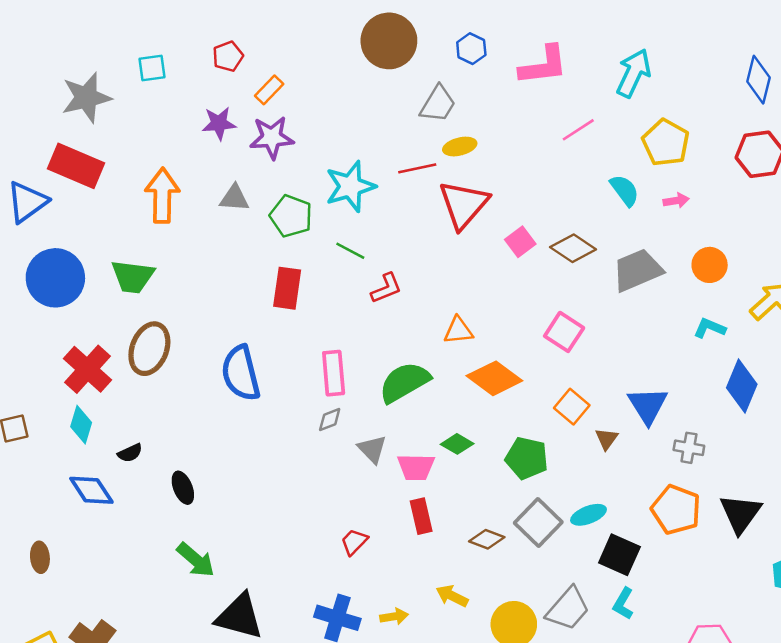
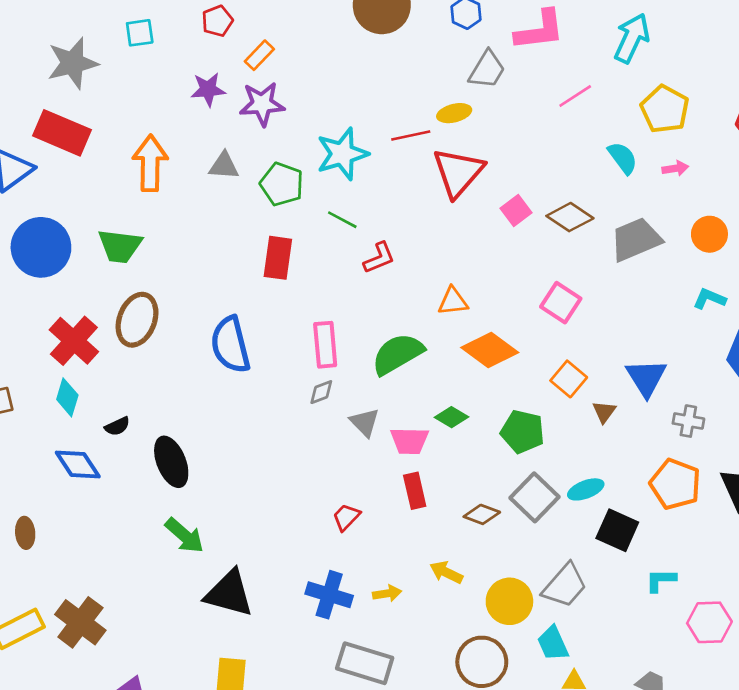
gray trapezoid: (438, 104) -> (487, 70), moved
black ellipse: (183, 488) -> (171, 462), size x1.5
cyan L-shape: (623, 604) -> (661, 580), moved, turned 60

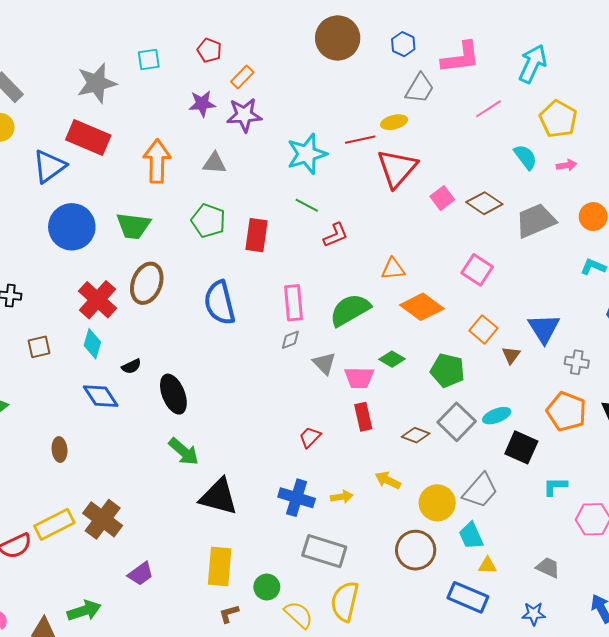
red pentagon: (217, 21) -> (209, 50), turned -30
green pentagon: (282, 184) -> (208, 221), moved

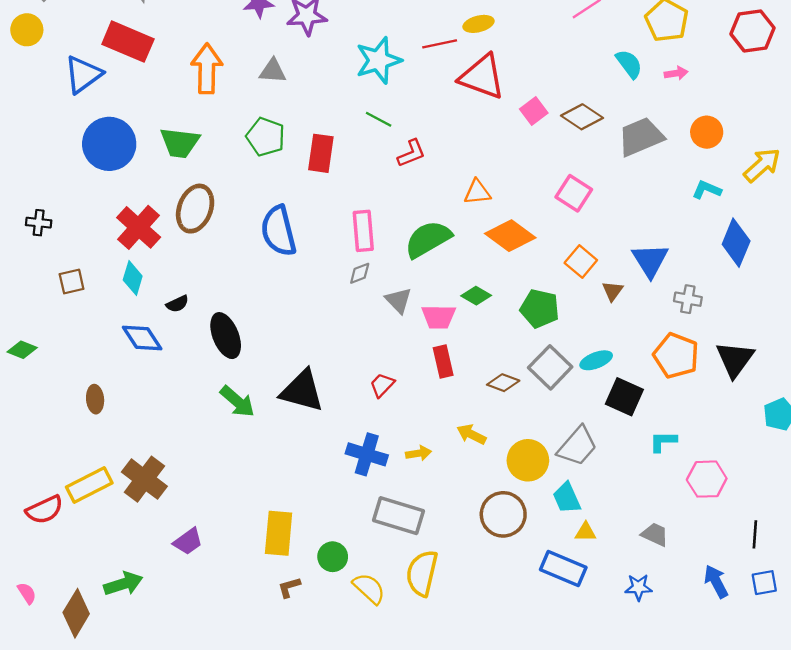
red triangle: (397, 168) -> (482, 77), turned -51
black triangle: (219, 497) -> (302, 391), moved

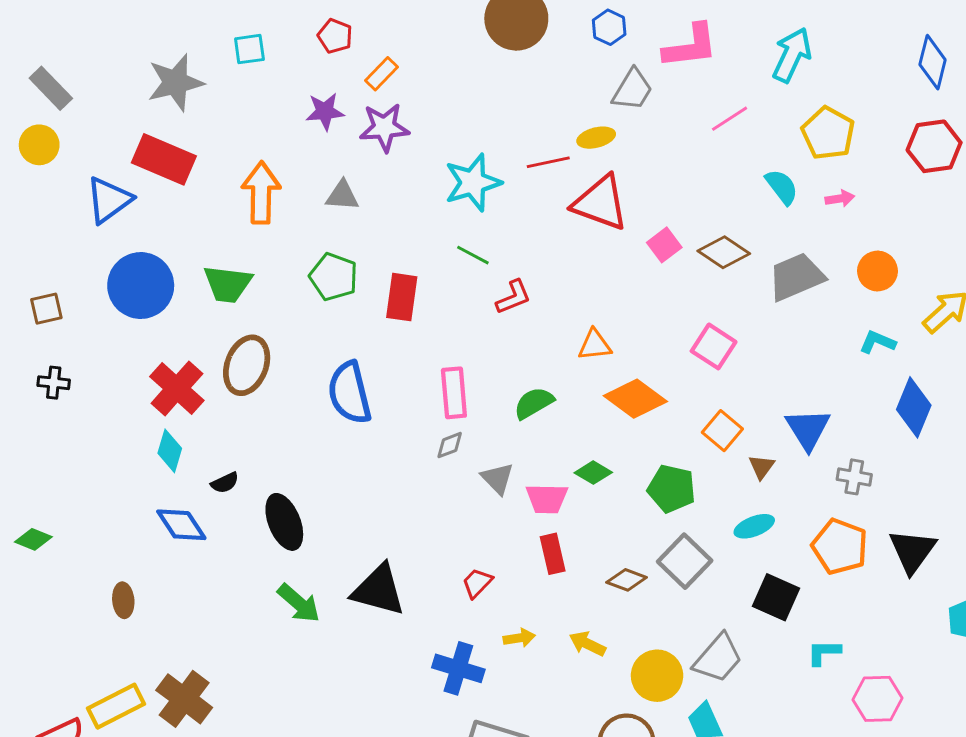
green semicircle: (428, 239) -> (534, 403), size x0.7
brown square: (72, 281) -> (46, 309), moved
cyan ellipse: (596, 360) -> (754, 526), moved
yellow arrow: (419, 453) -> (519, 638), moved

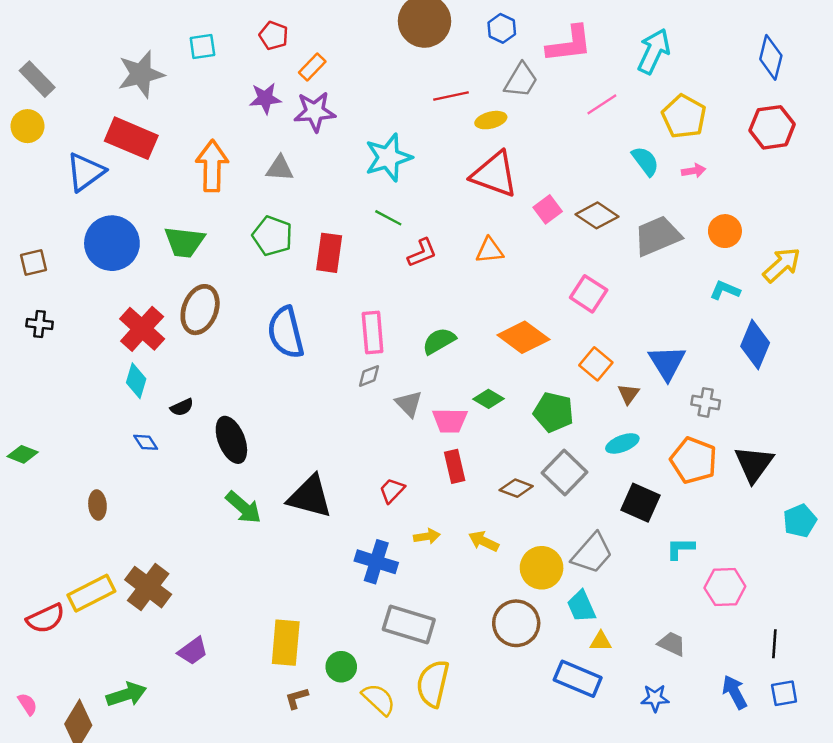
red line: (548, 162) -> (451, 96), moved
orange triangle: (595, 345) -> (490, 250), moved
blue diamond: (181, 525) -> (146, 442), size x0.6

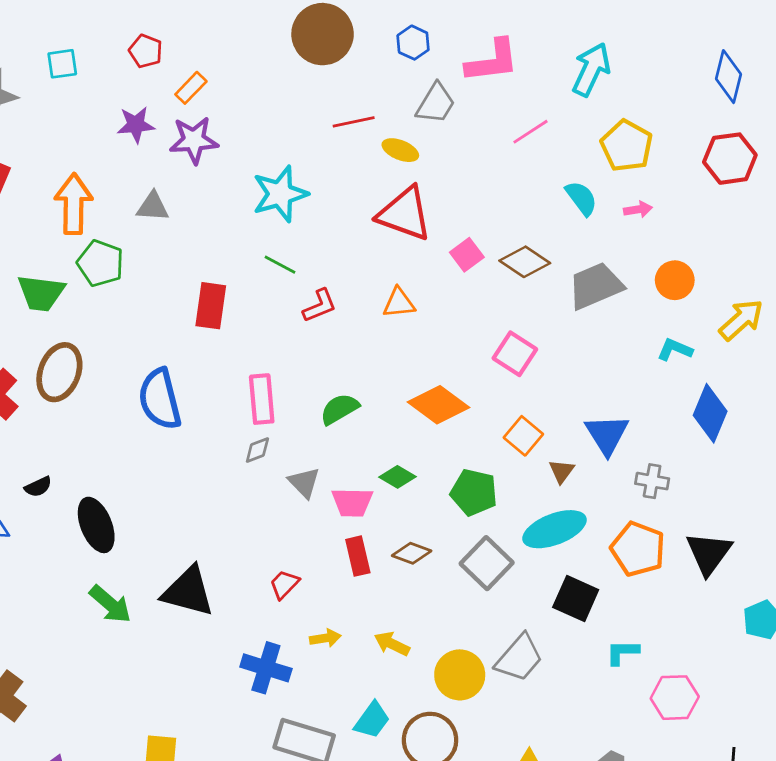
yellow ellipse: (491, 120) -> (400, 150), turned 36
green pentagon: (272, 236) -> (100, 263), moved
cyan ellipse: (622, 443) -> (554, 529), size x1.6
brown diamond: (516, 488) -> (412, 553), moved
cyan trapezoid: (581, 606) -> (372, 720), moved, turned -120

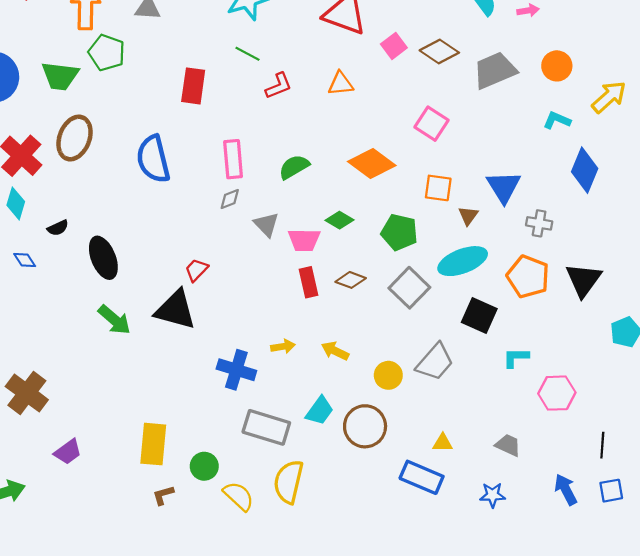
orange square: (523, 436) -> (438, 188), turned -32
red trapezoid: (284, 584) -> (196, 270), moved
yellow circle: (460, 675) -> (388, 375), size x0.7

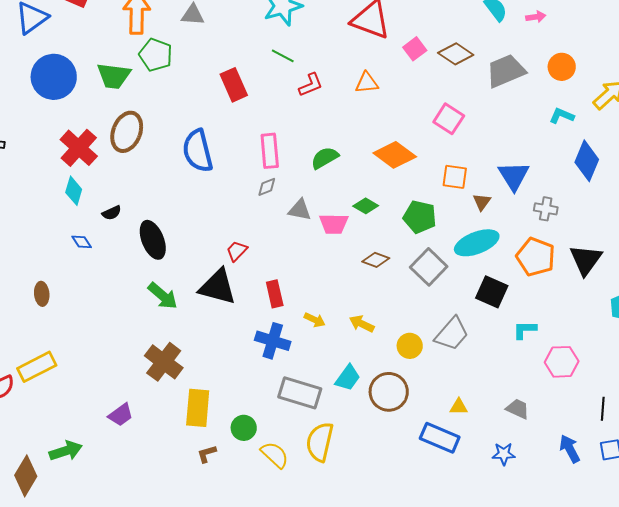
red rectangle: (193, 86) -> (234, 85), turned -32
gray triangle: (266, 225) -> (300, 210), turned -35
red rectangle: (308, 282) -> (275, 294), moved
yellow arrow: (283, 346) -> (315, 320), turned 35
brown cross: (27, 393) -> (164, 362), moved

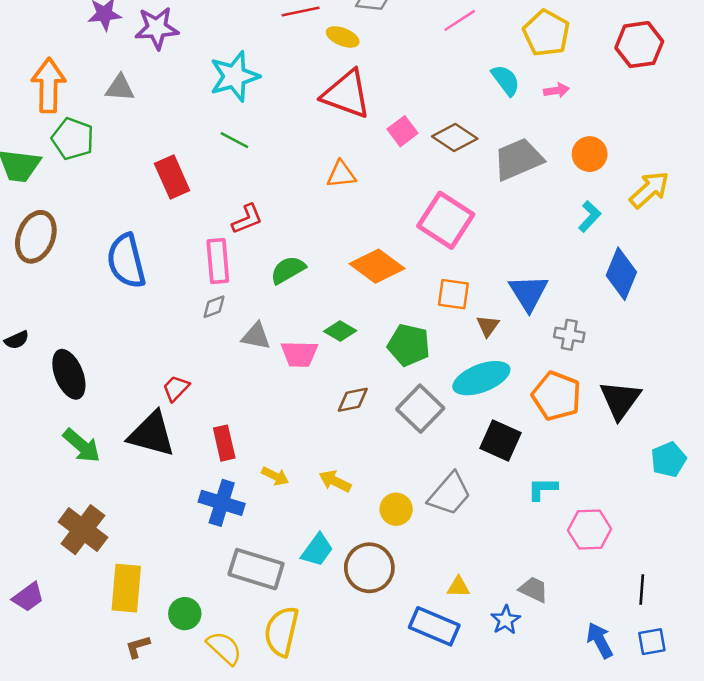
red L-shape: (311, 85) -> (247, 219), moved
cyan L-shape: (562, 116) -> (590, 216), turned 110
pink square: (449, 119) -> (446, 220), size x1.4
brown diamond: (376, 260) -> (353, 400), turned -32
blue star: (504, 454) -> (506, 620), moved, turned -30

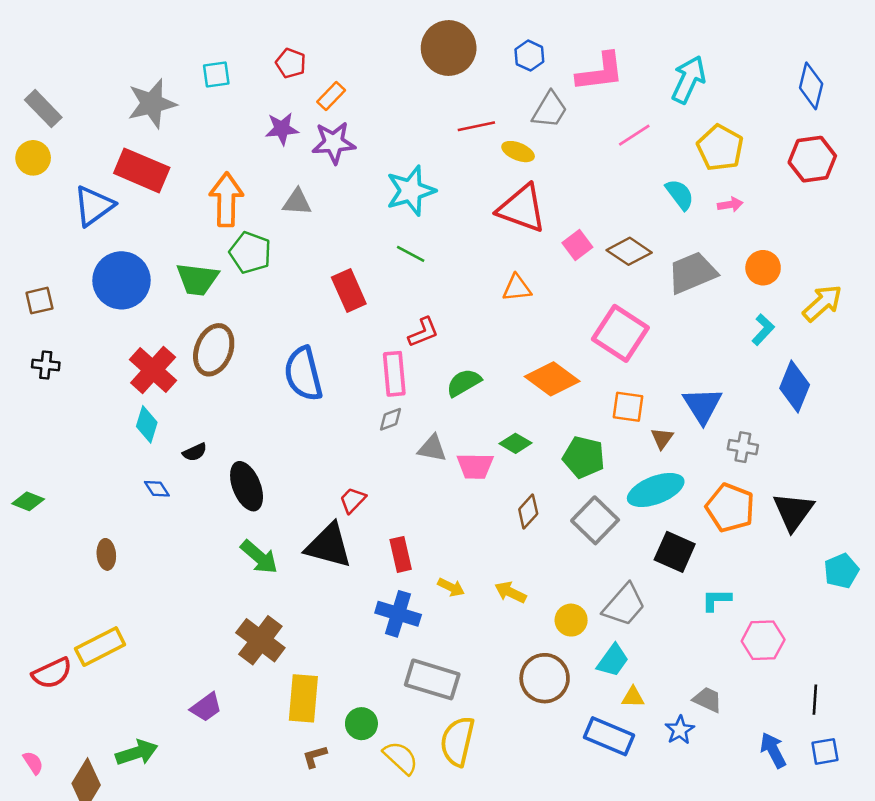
brown diamond: (353, 400) -> (528, 511), turned -36
cyan trapezoid: (317, 550) -> (613, 660), moved

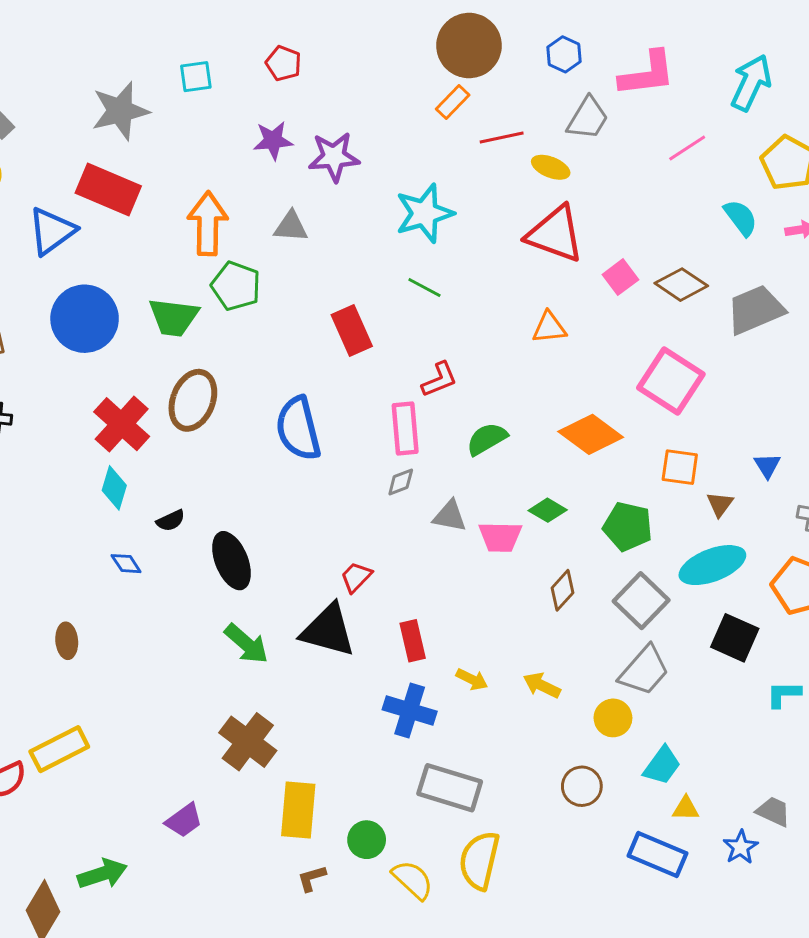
orange rectangle: (331, 96) -> (453, 102), moved
blue triangle: (702, 405) -> (767, 466), size x0.6
gray trapezoid: (624, 605) -> (644, 670), moved
brown circle: (545, 678) -> (582, 786), size x0.7

